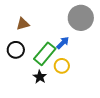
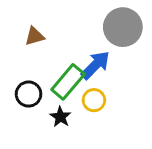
blue arrow: (63, 43) -> (95, 65), size x1.5
black circle: (16, 50) -> (29, 94), moved

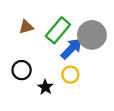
gray circle: (123, 27) -> (92, 35), moved
green rectangle: (68, 82) -> (58, 30), moved

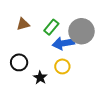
green rectangle: (58, 30) -> (51, 27), size x0.7
blue arrow: (72, 49) -> (63, 43), turned -145

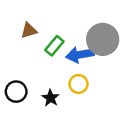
green rectangle: (51, 27) -> (54, 46), moved
black circle: (19, 62) -> (16, 92), moved

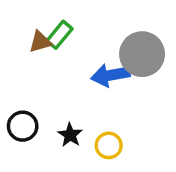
green rectangle: (54, 46) -> (60, 35), moved
yellow circle: (78, 84) -> (109, 145), moved

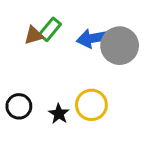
blue arrow: (110, 75) -> (93, 38), moved
yellow circle: (109, 145) -> (91, 105), moved, size x1.4

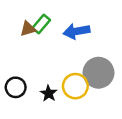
gray circle: (120, 46) -> (99, 73), moved

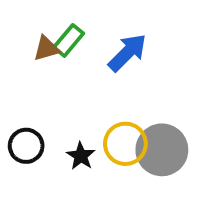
blue arrow: (77, 31) -> (127, 53), turned 145
gray circle: (99, 73) -> (162, 150), moved

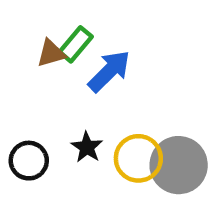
blue arrow: (127, 53) -> (109, 71), moved
black star: (81, 156) -> (87, 147), moved

